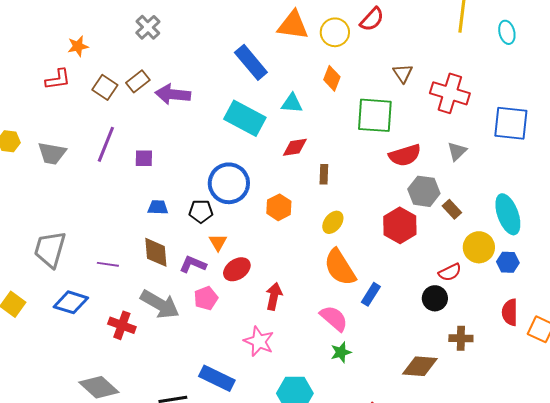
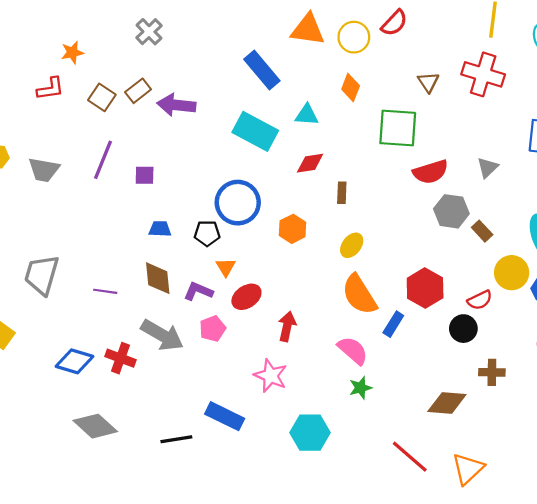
red cross: (450, 93) -> (483, 74), moved
red hexagon: (400, 225) -> (425, 288), moved
blue diamond: (71, 302) -> (74, 361), moved

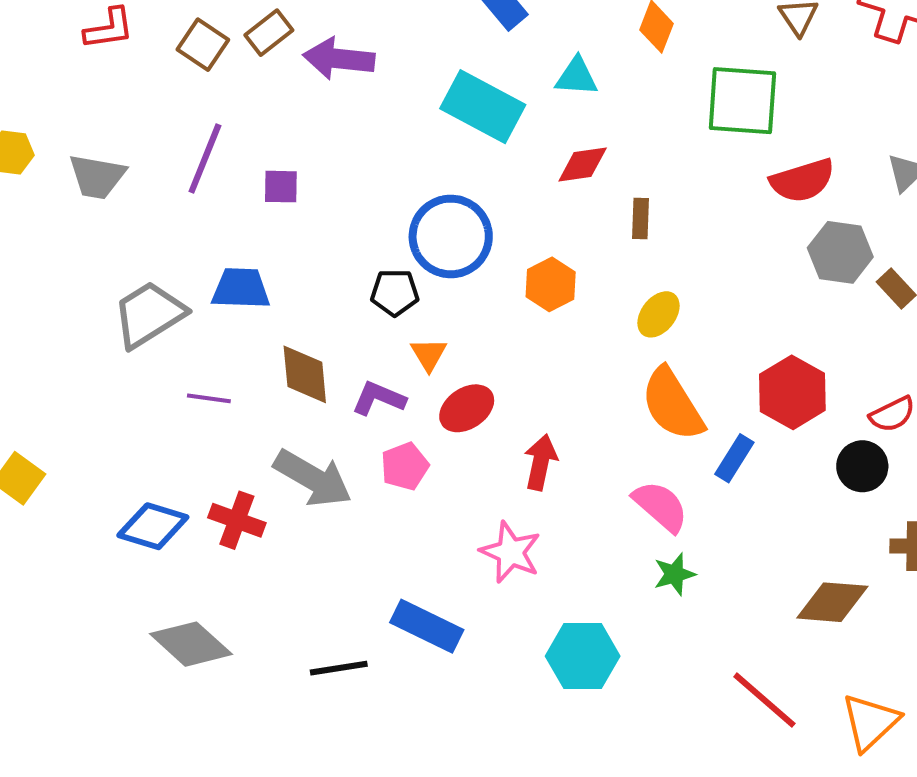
blue trapezoid: (160, 229) -> (241, 288), moved, size x1.4
gray trapezoid: (42, 275) -> (149, 314), moved, turned 42

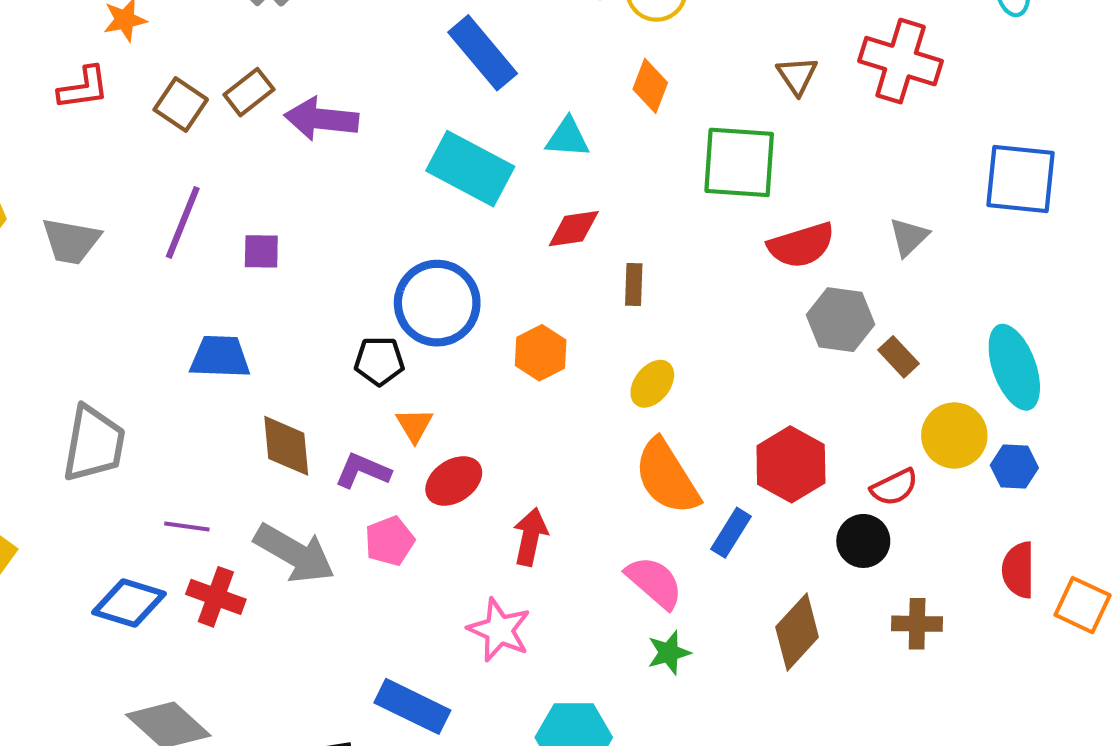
gray trapezoid: (149, 314) -> (94, 444), moved, turned 132
purple line: (209, 398) -> (187, 526), moved
brown diamond: (832, 602) -> (797, 632), moved, turned -52

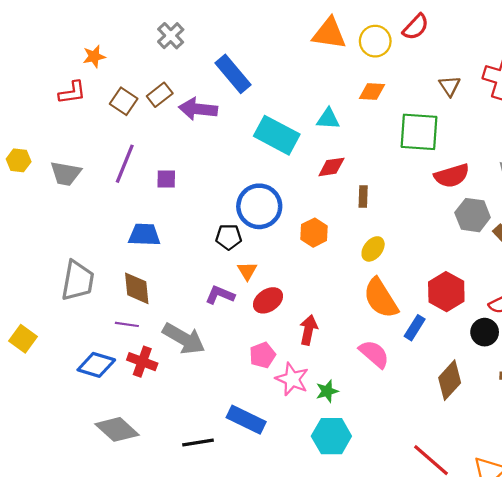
blue rectangle: (483, 53) -> (233, 74), moved
orange diamond: (650, 86) -> (372, 91), turned 72
brown diamond: (286, 446) -> (137, 288), moved
pink pentagon: (390, 541) -> (263, 355), moved
green star: (669, 653) -> (327, 391), moved

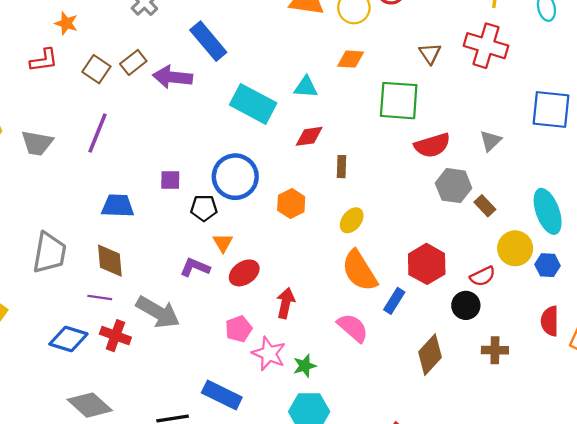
orange star: (94, 56) -> (66, 23), turned 30
purple square: (166, 179) -> (170, 180), moved

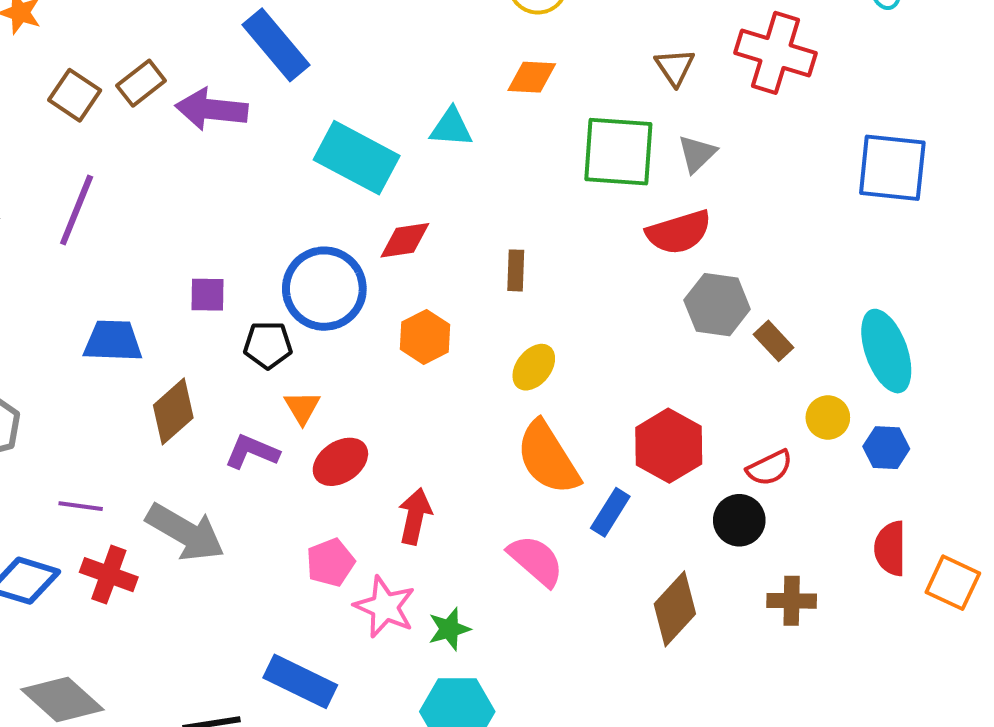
red diamond: (309, 136) -> (405, 240), moved
gray triangle: (490, 141) -> (697, 154), moved
yellow circle: (515, 248) -> (828, 418), size x0.7
brown diamond: (110, 261) -> (173, 411), moved, turned 54

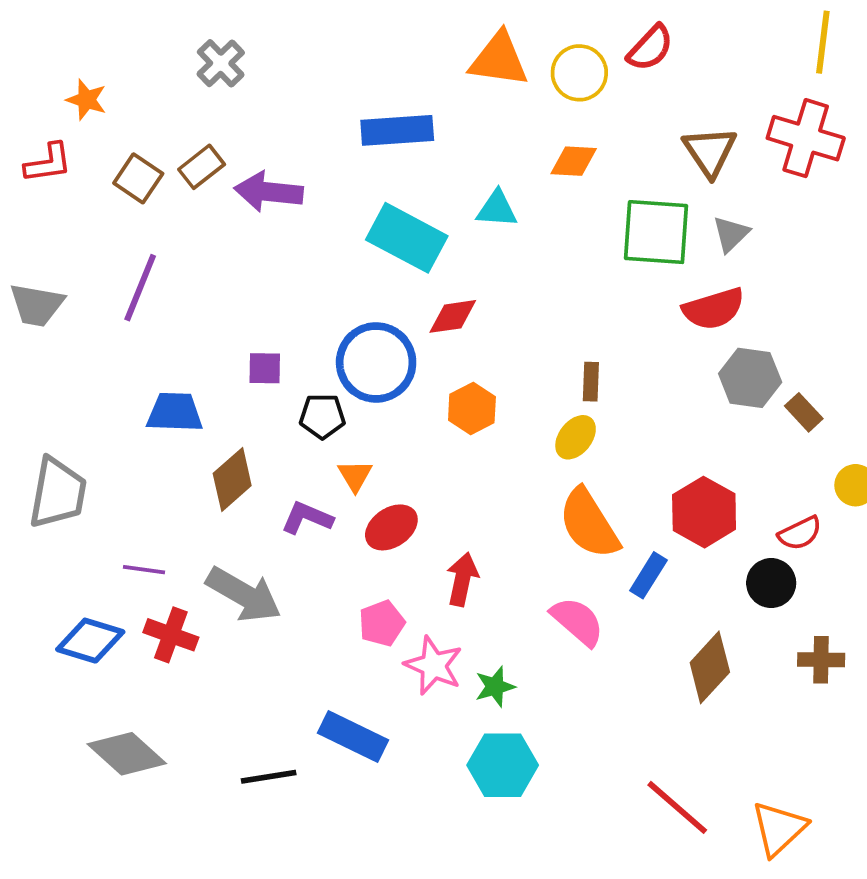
blue rectangle: (276, 45) -> (397, 130), moved, turned -54
brown triangle: (675, 67) -> (710, 152), size x1.4
brown rectangle: (516, 270) -> (591, 382), moved

